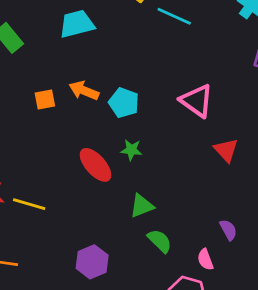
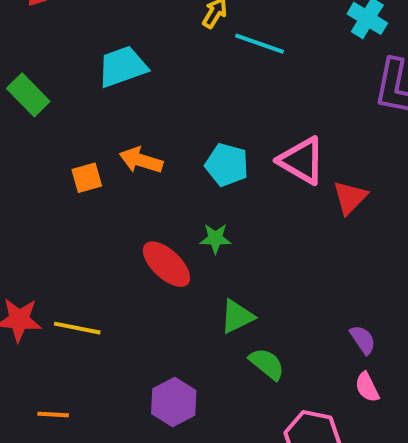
cyan pentagon: (124, 103) -> (227, 165), moved
red triangle: (226, 150) -> (350, 198), moved, turned 32
pink semicircle: (205, 259) -> (367, 387), moved

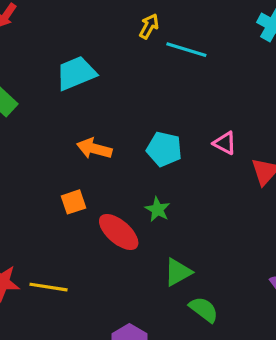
pink triangle: (302, 161) -> (225, 143), size x0.6
orange square: (87, 178) -> (73, 202), moved
green star: (215, 238) -> (158, 209), turned 30

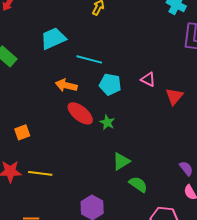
cyan line: (186, 50) -> (89, 59), moved
orange square: (73, 202) -> (22, 132), moved
red ellipse: (119, 232) -> (80, 113), moved

